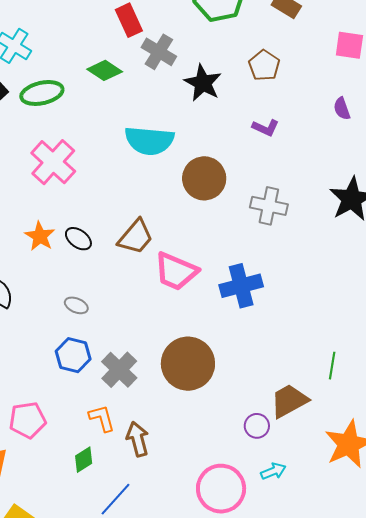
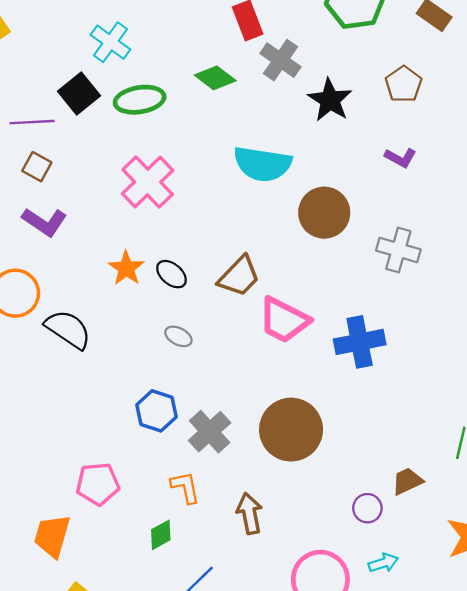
gray ellipse: (76, 305) -> (178, 336), moved
brown trapezoid: (289, 401) -> (407, 481), size x0.7
brown arrow: (138, 439) -> (249, 513), moved

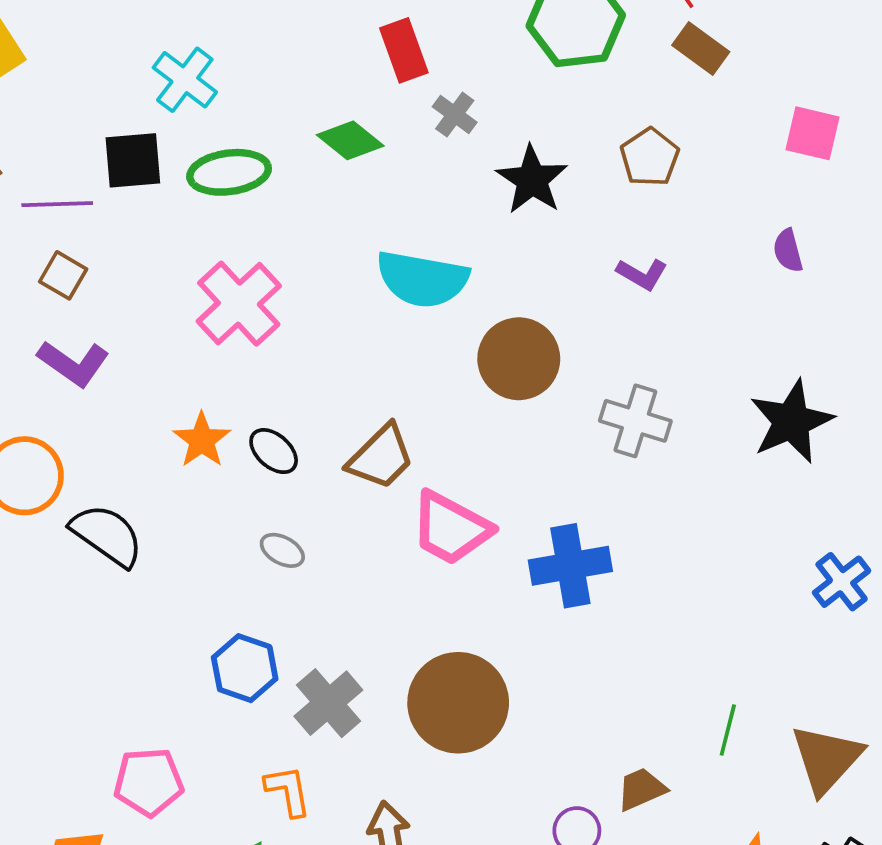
gray cross: (280, 60) -> (455, 115), size x0.7
black square: (79, 94) -> (133, 160), turned 33

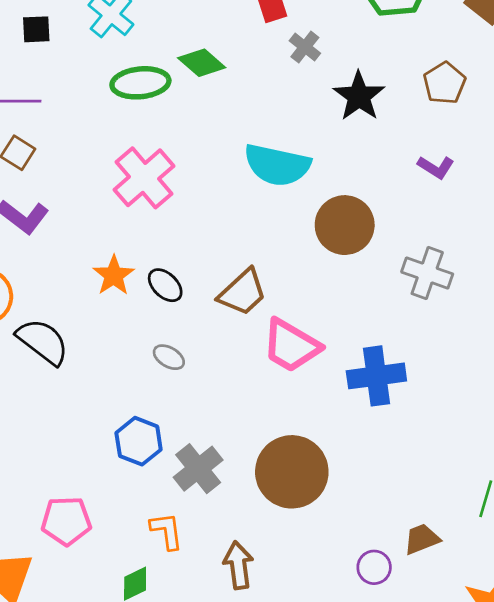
green diamond: (350, 140) -> (202, 63), moved
black square: (133, 160) -> (36, 29), moved, size x0.7

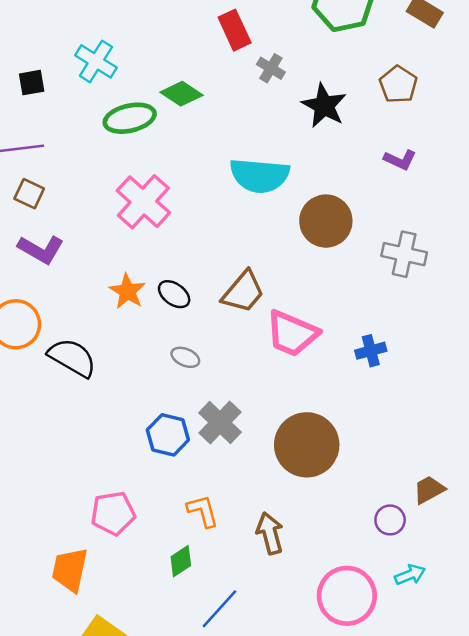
blue cross: (376, 376) -> (371, 351), size x0.6
gray cross: (198, 469) -> (220, 422), moved

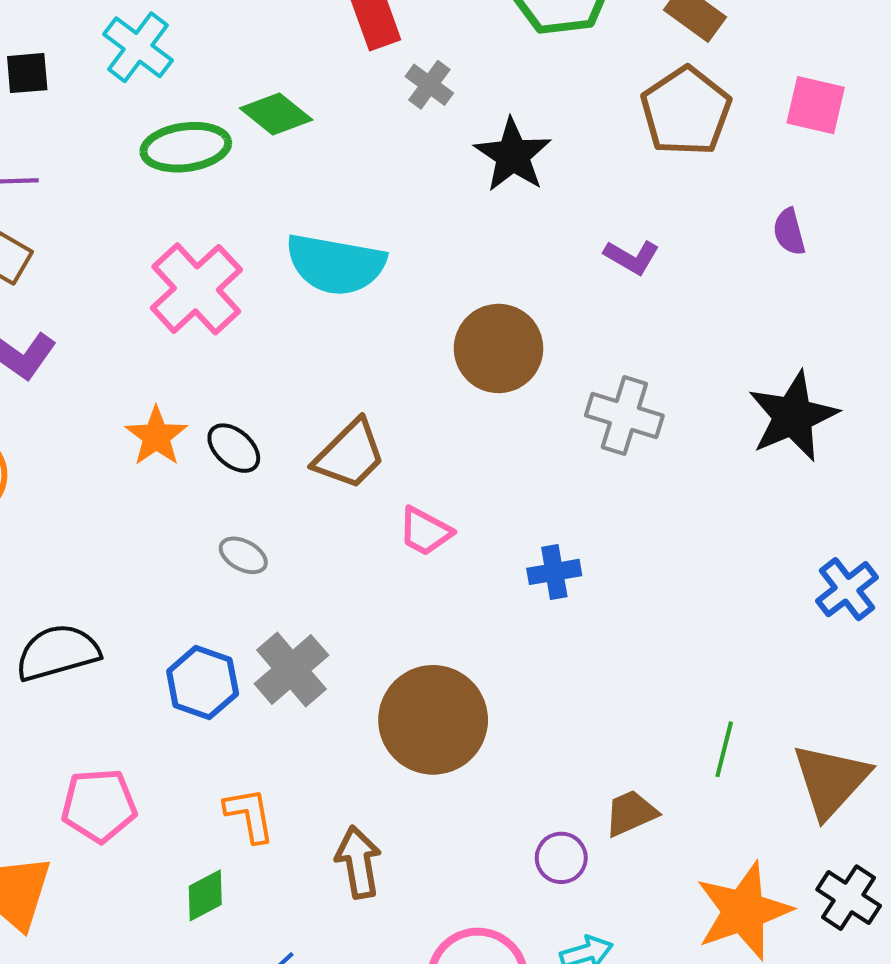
brown pentagon: (398, 84) -> (686, 111), moved, size x1.4
cyan semicircle: (260, 176) -> (336, 264), moved
pink trapezoid: (292, 333) -> (425, 531), size x0.6
black semicircle: (72, 358) -> (58, 653), moved, turned -51

